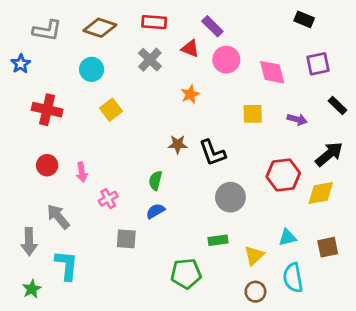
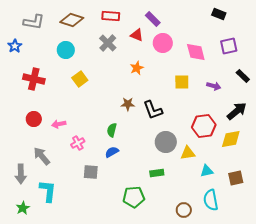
pink arrow: (82, 172) -> (59, 124), turned 88
yellow triangle: (254, 256) -> (188, 153), moved, turned 35

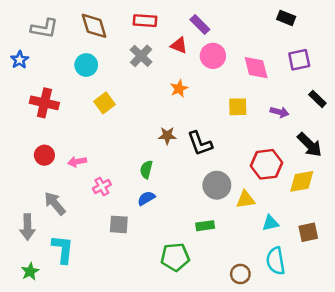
brown diamond: (72, 20) -> (94, 26), turned 55
black arrow: (237, 111) -> (310, 145), turned 85

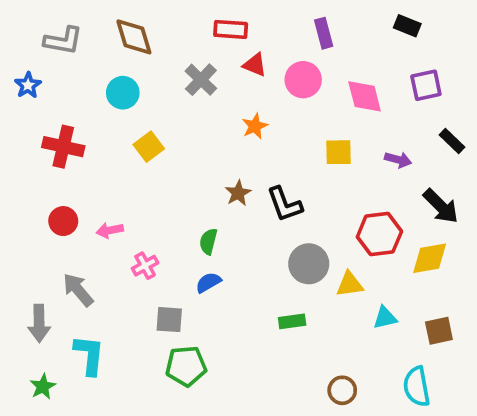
red rectangle: (145, 21) -> (231, 29), moved
purple rectangle: (200, 25) -> (324, 33), moved, turned 30
brown star: (167, 136) -> (238, 193), turned -30
green pentagon: (175, 257) -> (186, 366), moved
cyan semicircle: (276, 261) -> (417, 387), moved

